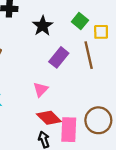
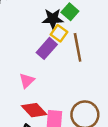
black star: (43, 26) -> (53, 19), moved, turned 30
yellow square: (101, 32) -> (59, 33), moved, turned 35

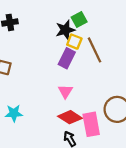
green square: (70, 12) -> (79, 19), turned 35
pink triangle: (27, 81) -> (65, 91), moved

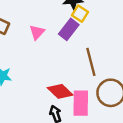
brown line: (94, 50) -> (91, 62), moved
pink triangle: (65, 91) -> (37, 32), moved

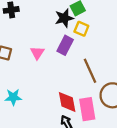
yellow square: (80, 14) -> (81, 29), moved
red diamond: (60, 91) -> (67, 102), turned 45

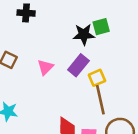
yellow square: (81, 29) -> (97, 78), moved, turned 32

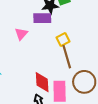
purple rectangle: (78, 65) -> (42, 18), moved, turned 54

